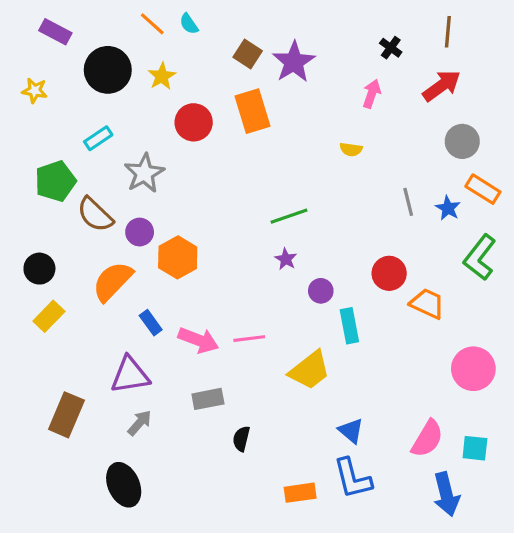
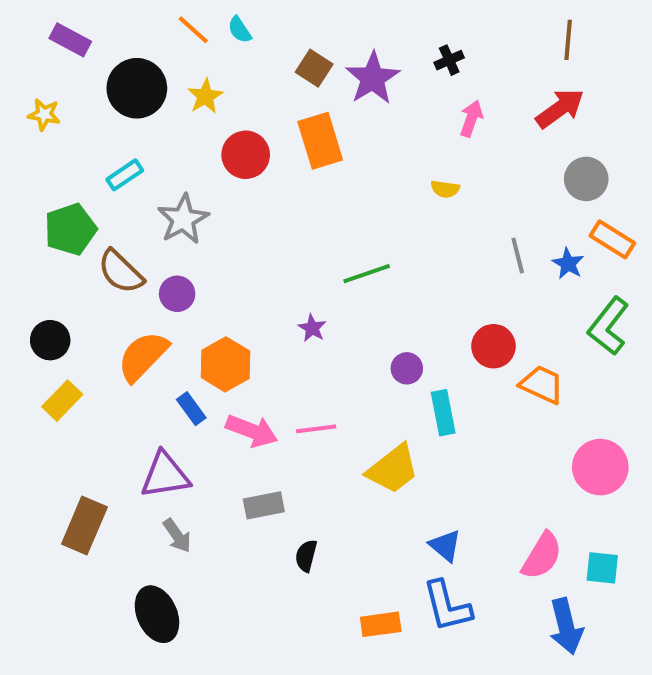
black cross: (391, 48) -> (449, 60), moved, turned 30
orange hexagon: (178, 257) -> (225, 364), moved
purple star: (286, 259) -> (312, 328), moved
gray arrow: (140, 423) -> (177, 536), turned 104

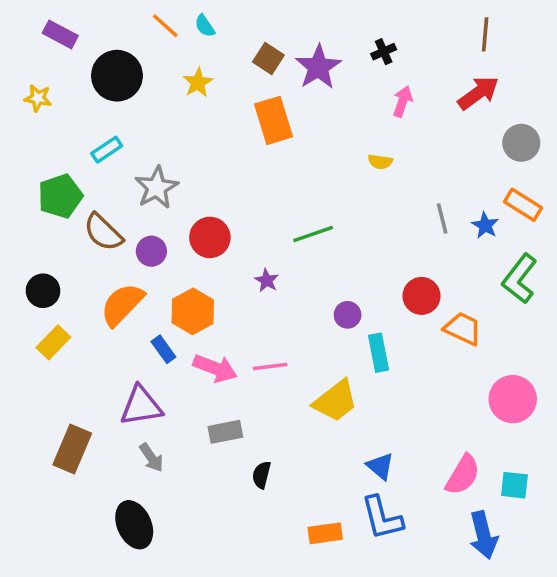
yellow star: (205, 96) -> (198, 83), moved
red circle: (246, 155) -> (210, 237), moved
gray circle: (586, 179) -> (521, 143), moved

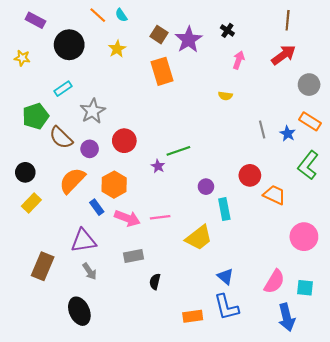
black cross: (384, 52) -> (227, 30), turned -32
green line: (313, 234) -> (178, 151), moved

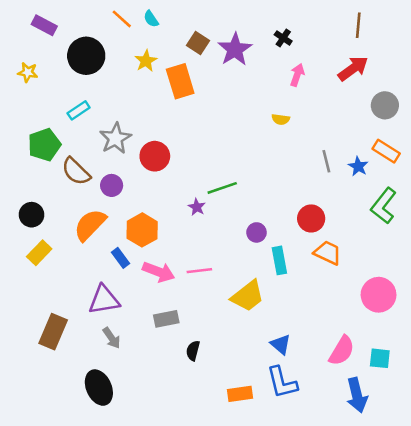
orange rectangle: (162, 71) -> (180, 81), moved
red circle: (124, 141) -> (155, 156), moved
orange trapezoid: (274, 195) -> (328, 253), moved

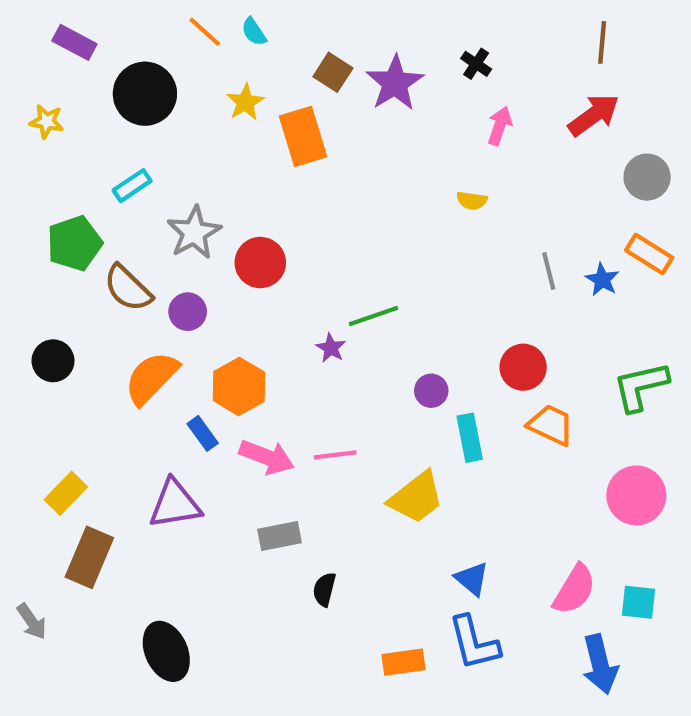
green L-shape: (384, 206) -> (641, 386), moved, turned 39
yellow rectangle: (39, 253) -> (66, 493), moved
gray arrow: (112, 338) -> (32, 621), moved

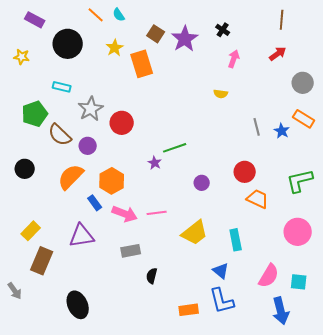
red arrow: (594, 115) -> (278, 54), size x0.7
cyan rectangle: (132, 186) -> (62, 87), turned 48
cyan rectangle: (470, 438) -> (236, 240), moved

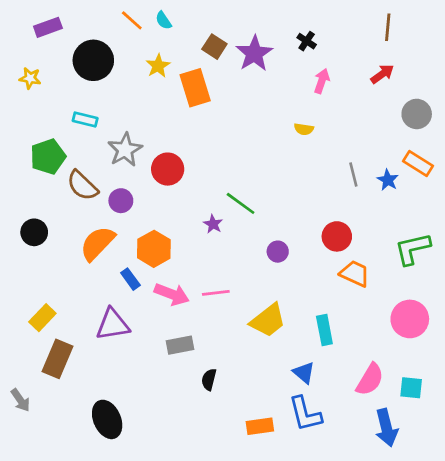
purple rectangle: (35, 20) -> (48, 27), turned -48
green line: (175, 148) -> (241, 203), turned 55

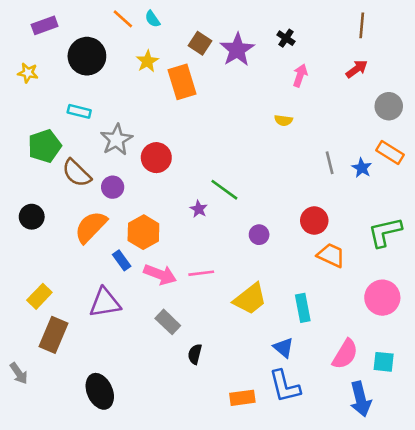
gray rectangle: (180, 345) -> (168, 322), turned 55

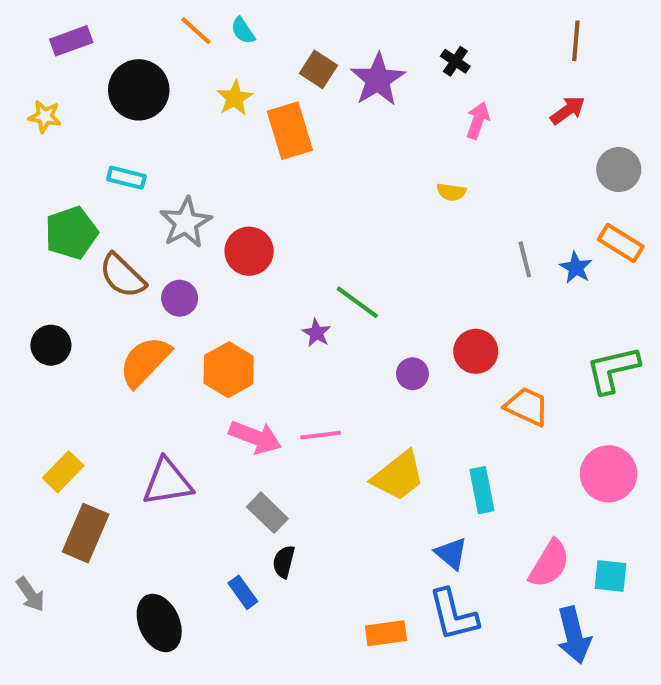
red circle: (314, 221) -> (476, 351), moved
blue rectangle: (122, 260) -> (243, 592), moved
black semicircle: (195, 354) -> (284, 562), moved

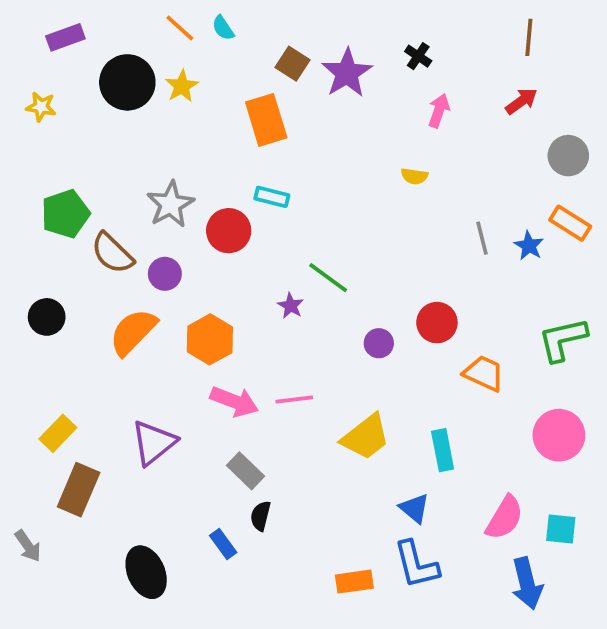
yellow star: (235, 98) -> (182, 86), moved
cyan rectangle: (126, 178) -> (272, 197), moved
purple triangle: (167, 482) -> (154, 443), turned -30

